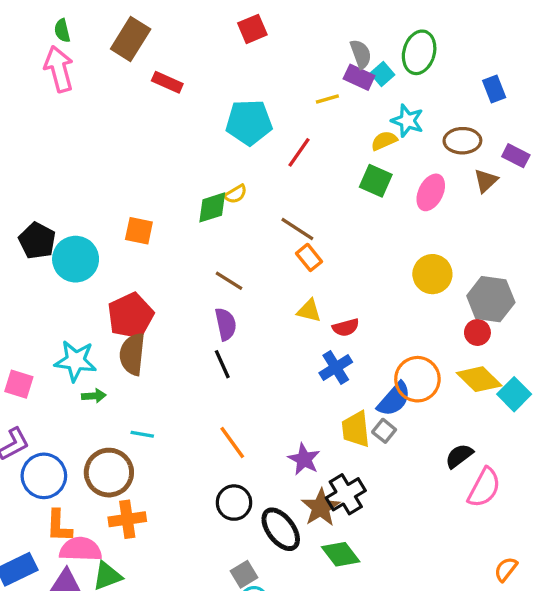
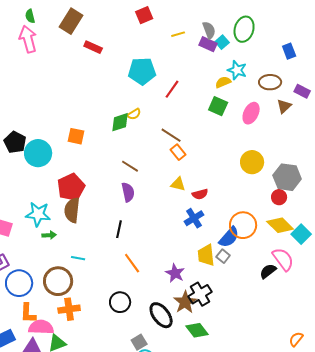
yellow line: (327, 99) -> (178, 34), moved
black line: (222, 364) -> (119, 229), moved, turned 36
pink semicircle: (484, 488) -> (283, 259), moved, turned -65
black circle: (234, 503) -> (120, 302), moved

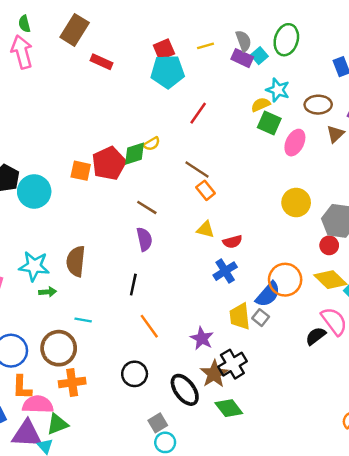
red square: (144, 15) -> (164, 50), moved
cyan pentagon: (142, 71) -> (168, 72), moved
green square: (218, 106) -> (269, 123), moved
red pentagon: (71, 187) -> (109, 163), moved

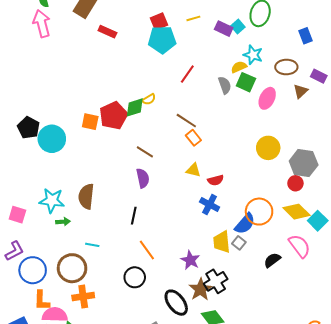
gray semicircle: (243, 41) -> (225, 85), moved
blue cross: (225, 271) -> (210, 204), turned -30
black semicircle: (316, 336) -> (272, 260), moved
black circle: (135, 374) -> (135, 277), moved

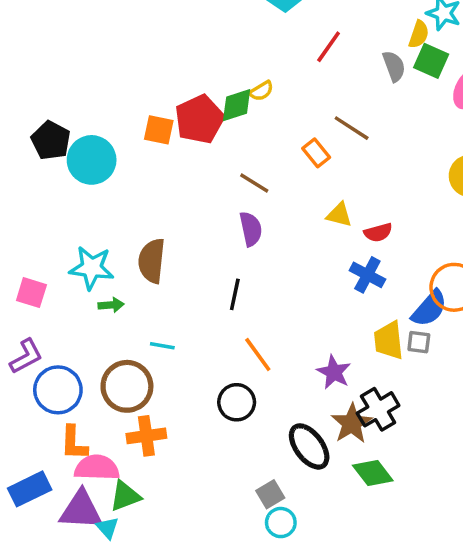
yellow semicircle: (239, 67) -> (419, 34), turned 133
brown line: (186, 121) -> (352, 128), moved
orange rectangle: (193, 138) -> (316, 153), moved
gray square: (239, 243) -> (419, 342), turned -32

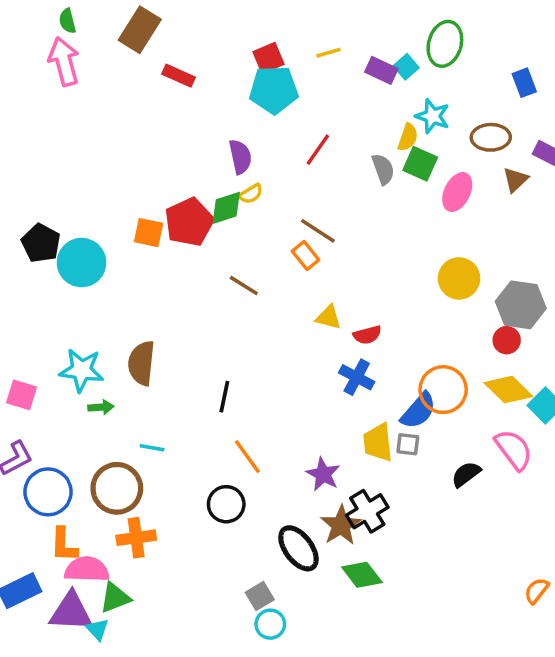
brown line: (352, 128) -> (318, 231), moved
purple semicircle: (251, 229) -> (240, 157), moved

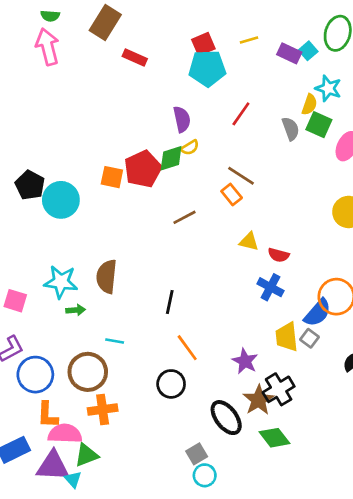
green semicircle: (67, 21) -> (50, 16), turned -72
brown line: (244, 285) -> (185, 217), turned -60
red semicircle: (367, 335) -> (279, 255), turned 30
gray square: (408, 444) -> (309, 338), turned 30

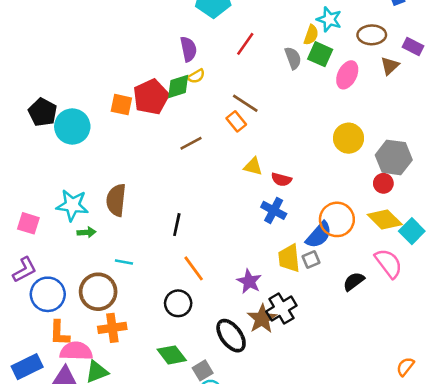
gray square: (309, 338) -> (311, 259), turned 30
green diamond: (275, 438) -> (172, 355), moved

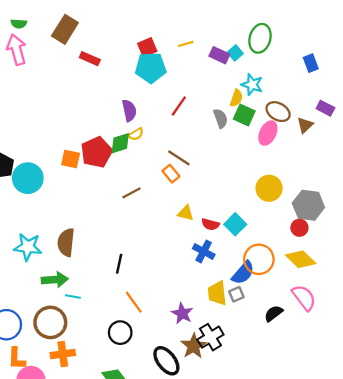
brown ellipse: (372, 35) -> (278, 112), moved, turned 30
cyan square: (412, 231) -> (235, 224), moved
green arrow: (86, 232) -> (55, 280), moved, size x1.6

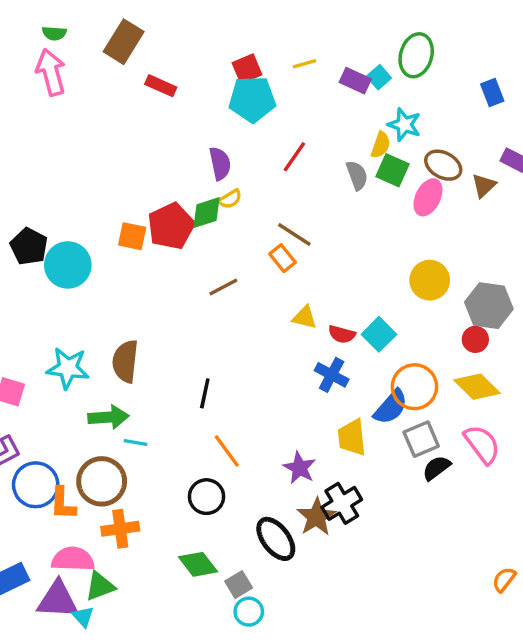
gray square: (236, 294) -> (421, 439), moved, size x1.5
orange L-shape: (16, 359) -> (63, 503), moved

